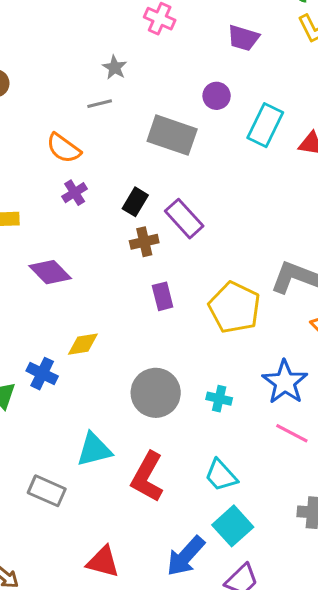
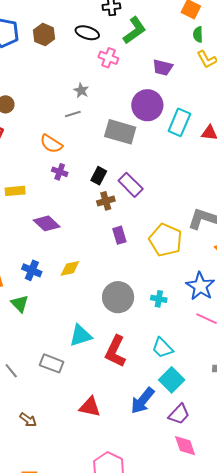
purple circle: (217, 96) -> (147, 105), size x1.8
purple cross: (75, 193) -> (60, 172), turned -35
blue cross: (42, 374) -> (32, 270), moved

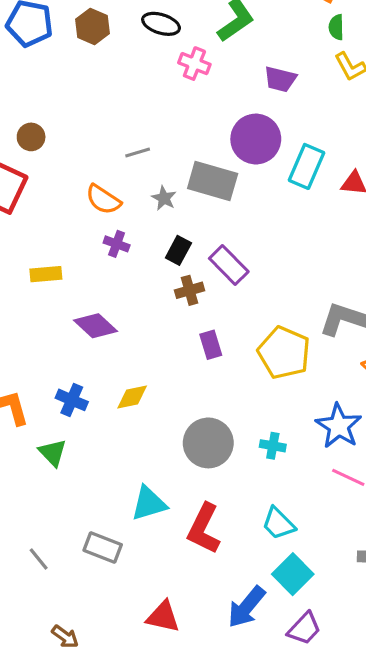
gray star: (81, 90) -> (164, 198), moved

